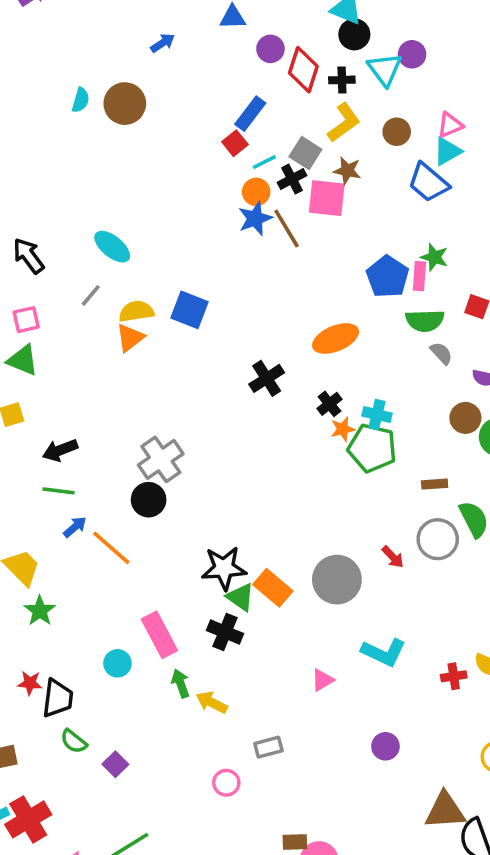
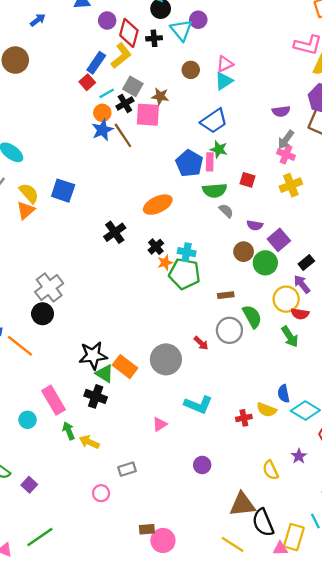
yellow L-shape: (344, 123) -> (121, 56), moved
blue trapezoid: (428, 183) -> (214, 121), moved, turned -72
yellow semicircle: (136, 311) -> (29, 193), turned 60

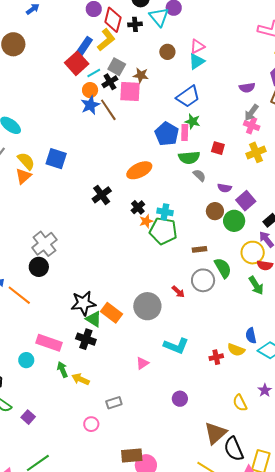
red square: (87, 82) -> (77, 63), size x1.6
pink rectangle: (54, 400) -> (49, 343), turned -40
brown triangle: (242, 504) -> (215, 433), turned -35
brown rectangle: (147, 529) -> (132, 455), size x1.5

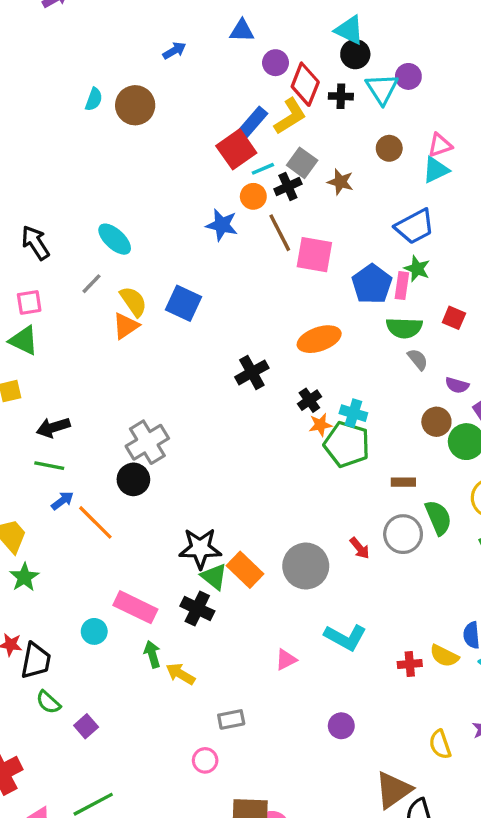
pink square: (130, 91) -> (314, 255), moved
blue star: (90, 105) -> (222, 225), moved, turned 30
pink circle: (91, 424) -> (205, 760), moved

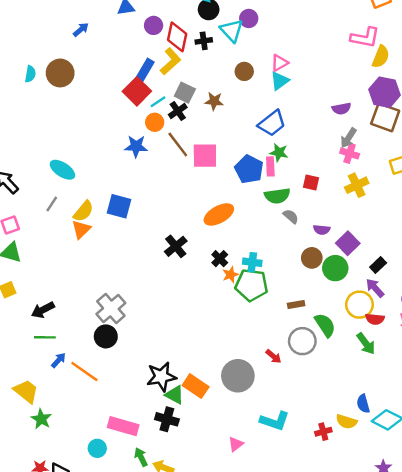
yellow semicircle: (133, 301) -> (83, 211), turned 85

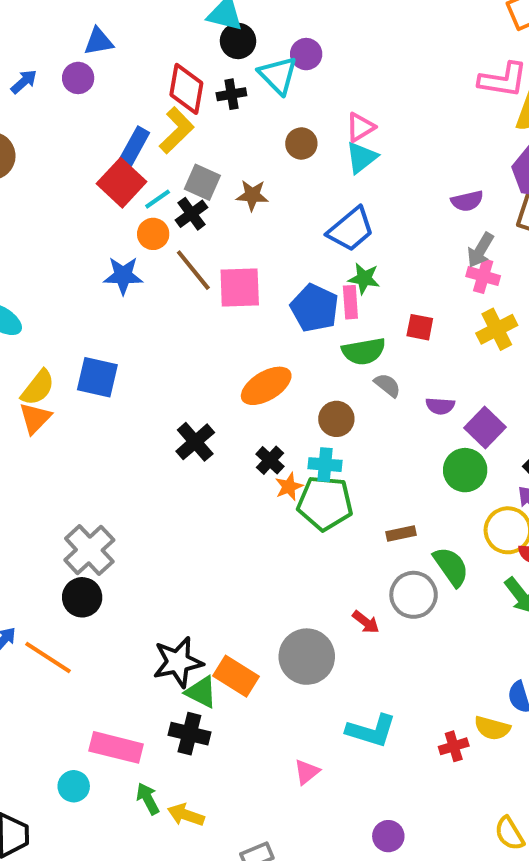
purple circle: (154, 25) -> (78, 78), moved
brown circle: (312, 258) -> (336, 419), moved

